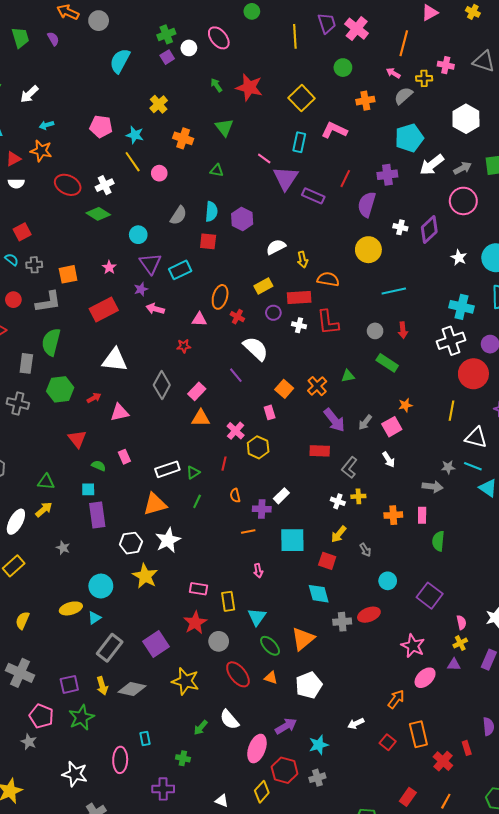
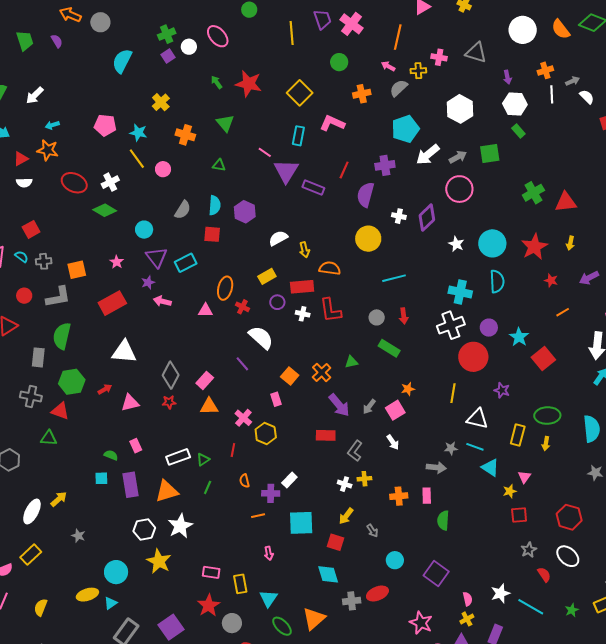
red star: (184, 346) -> (169, 402), moved
red triangle: (77, 439) -> (60, 411), moved, turned -30
green triangle: (46, 482) -> (49, 438), moved
purple rectangle: (97, 515) -> (131, 485), moved

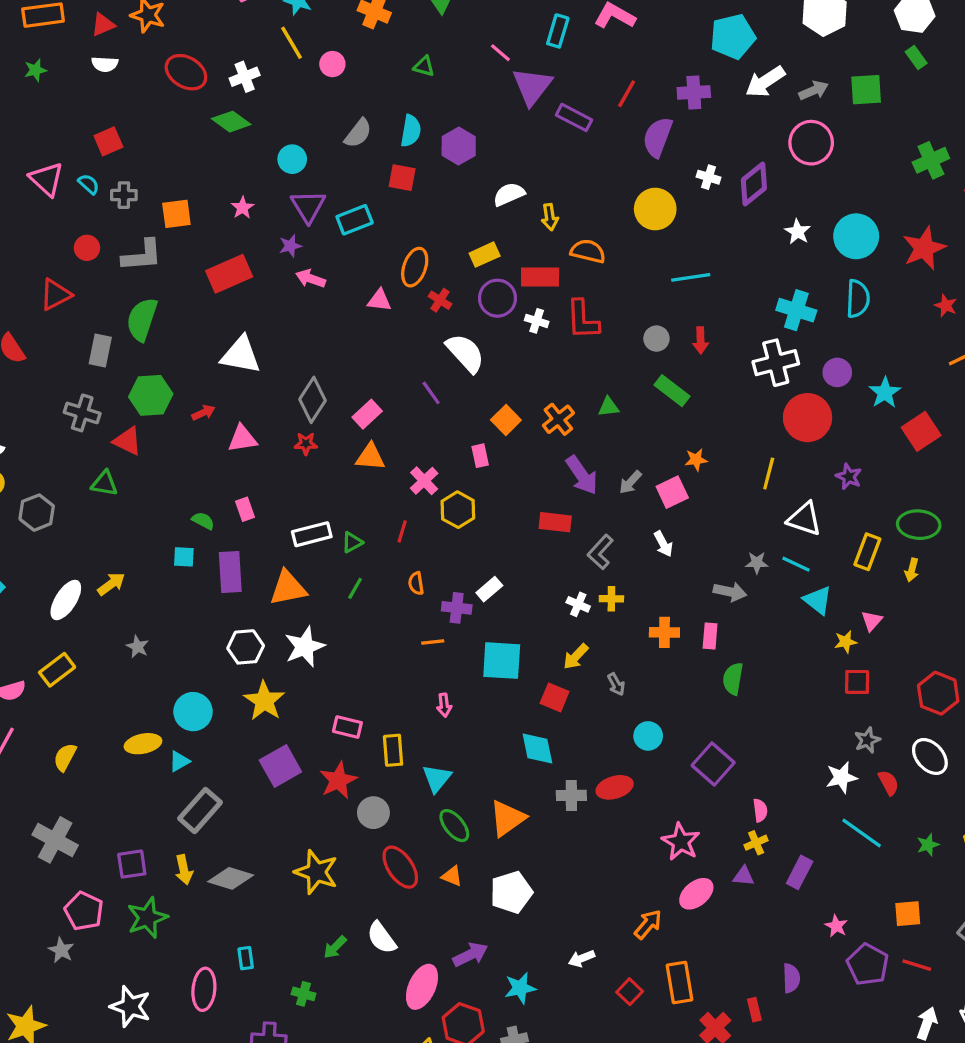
purple circle: (277, 302) -> (497, 298), size x1.5
white star: (500, 593) -> (841, 777), moved
purple square: (171, 627) -> (280, 766), moved

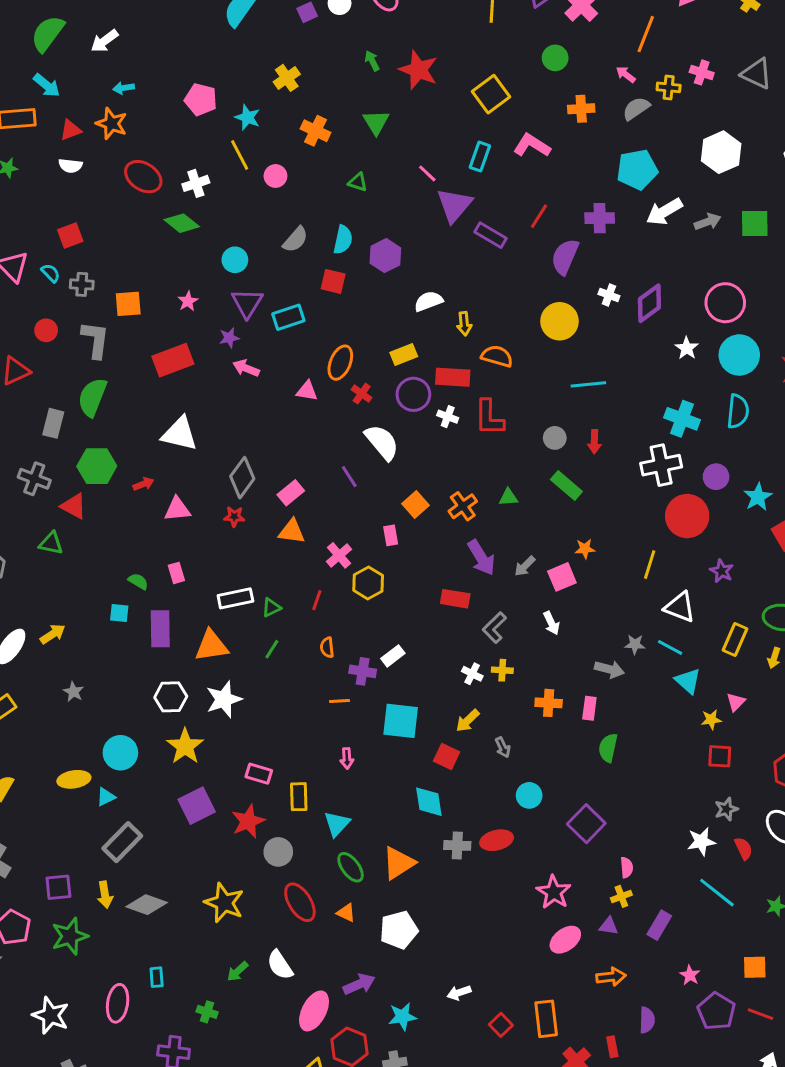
pink circle: (811, 143) -> (725, 303), moved
gray L-shape: (142, 255) -> (95, 340), turned -81
orange arrow: (648, 924) -> (611, 977), moved, turned 40

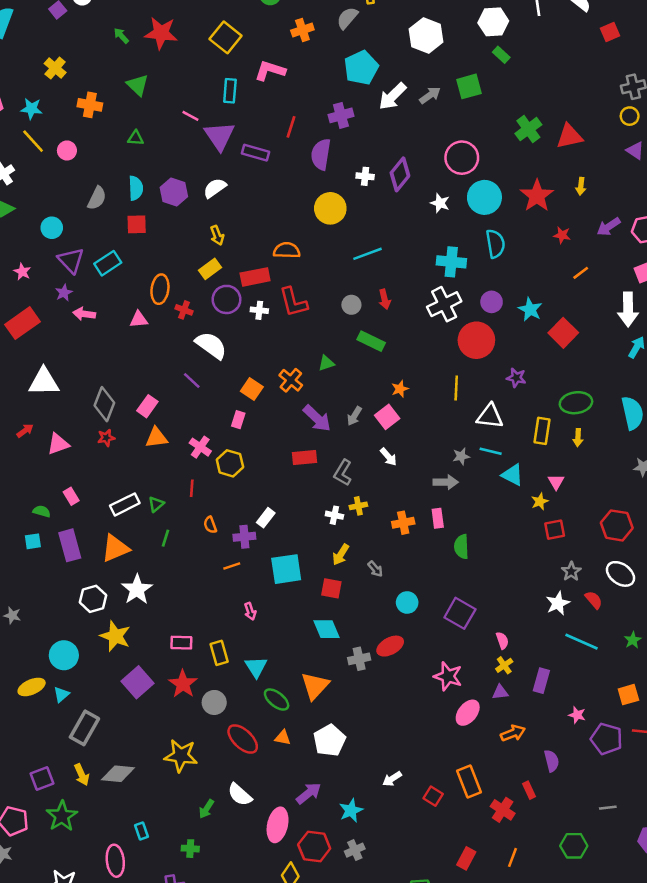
white semicircle: (428, 301) -> (215, 188), moved
yellow arrow: (464, 324) -> (217, 235), moved
pink rectangle: (391, 535) -> (238, 420), turned 42

